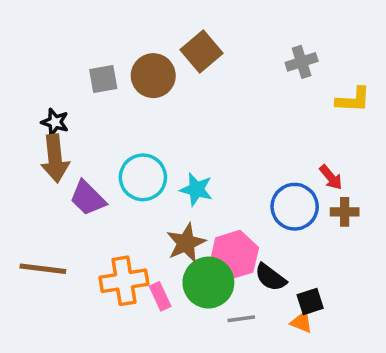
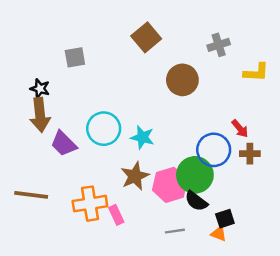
brown circle: (153, 76) -> (182, 80), moved
green circle: (208, 283) -> (195, 175), moved

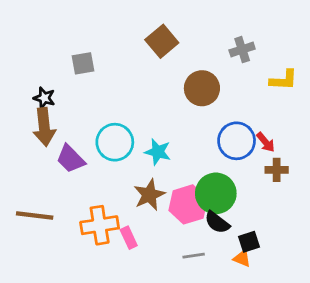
blue circle: (214, 150) -> (237, 141), moved

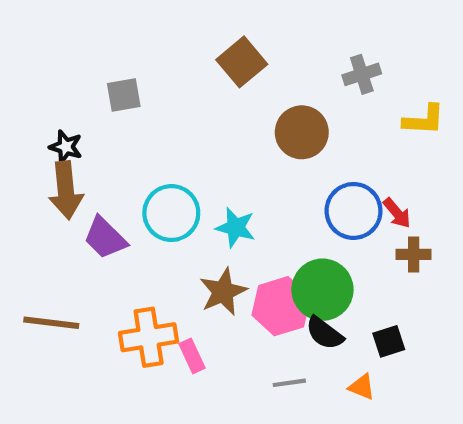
black square: (249, 242) -> (389, 341), moved

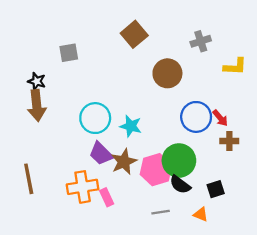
purple trapezoid: (105, 238) -> (101, 154), moved
brown line: (51, 323) -> (29, 179), turned 72

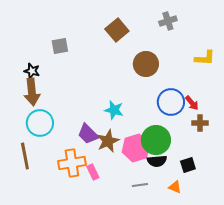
gray cross: (201, 41) -> (168, 21), moved
cyan circle: (95, 118) -> (40, 123), moved
black semicircle: (180, 185) -> (157, 161), turned -42

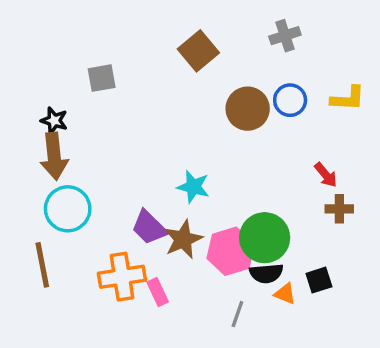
blue circle: (171, 102) -> (290, 100), moved, size x0.7
gray line: (140, 185) -> (237, 314), turned -63
orange triangle: (175, 187) -> (285, 294), moved

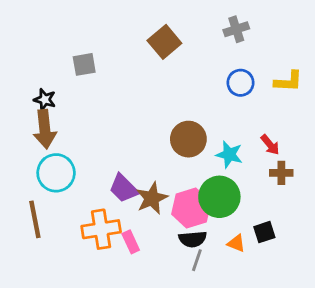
brown circle: (248, 109) -> (188, 139), moved
cyan star: (193, 187) -> (229, 155), moved
black semicircle: (266, 273) -> (193, 239), moved

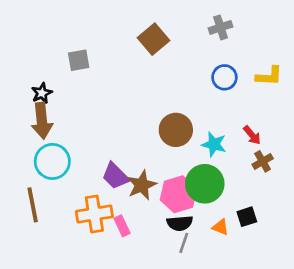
black star: (45, 100) -> (42, 93), turned 30
brown cross: (281, 173) -> (263, 161), turned -30

